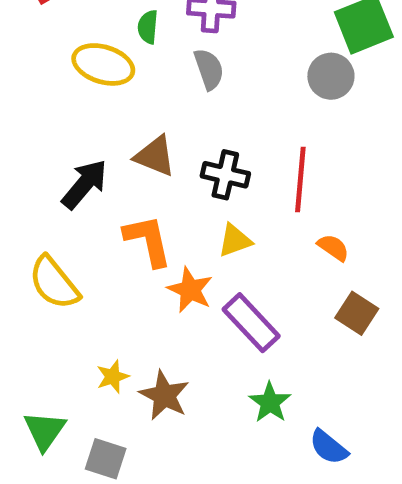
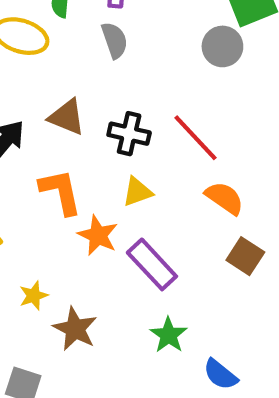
red line: (300, 179) -> (195, 138), turned -48
orange semicircle: (333, 248) -> (225, 198), size x1.4
yellow star: (113, 377) -> (34, 296), moved

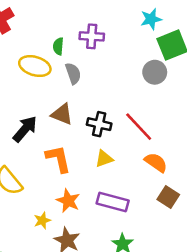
gray semicircle: (115, 40) -> (73, 73), moved
orange star: (98, 235) -> (68, 201), moved
purple rectangle: (152, 264) -> (113, 202), turned -32

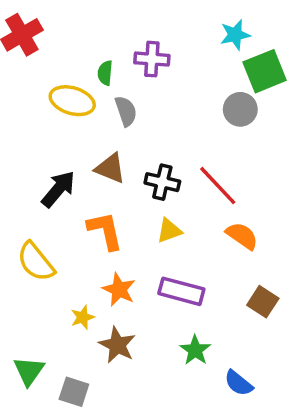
brown square: (168, 197) -> (263, 302), moved

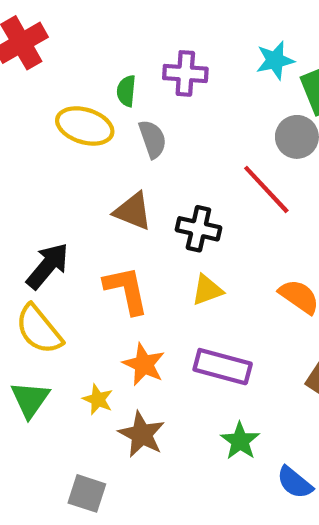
cyan star: (235, 35) -> (275, 60), moved
red line: (218, 186) -> (266, 189), moved
black arrow: (58, 189) -> (48, 266), moved
yellow star: (83, 317) -> (98, 399), turned -30
green triangle: (29, 371) -> (30, 399), moved

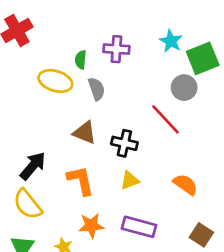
cyan star: (275, 60) -> (171, 41), turned -30
orange star: (144, 364) -> (91, 226), turned -30

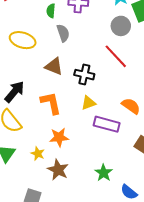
yellow ellipse: (55, 81) -> (23, 40), moved
gray circle: (184, 88) -> (121, 26), moved
purple rectangle: (139, 227) -> (107, 124), moved

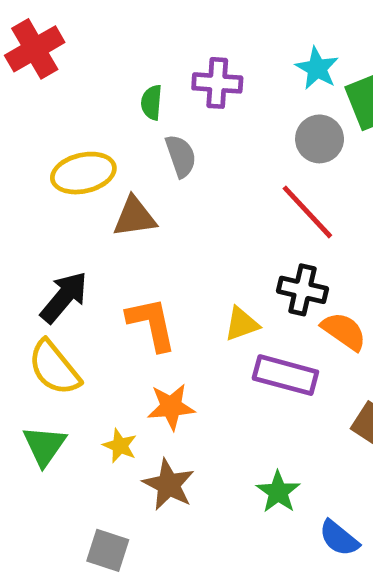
yellow ellipse: (23, 40) -> (83, 173), turned -30
brown triangle: (54, 66) -> (135, 217), moved, turned -30
black cross: (84, 75) -> (302, 290), moved

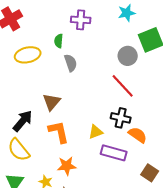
cyan star: (317, 68) -> (127, 13), moved, turned 30
purple cross: (217, 83) -> (81, 20), moved
yellow ellipse: (83, 173) -> (28, 55), moved
brown triangle: (135, 217) -> (52, 102), moved, turned -42

